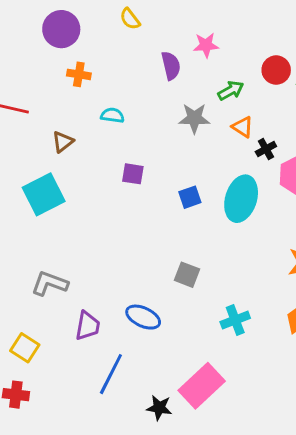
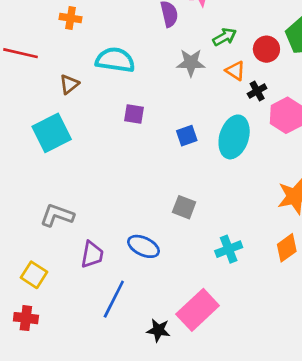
red circle: (276, 70) -> (266, 49), moved
orange cross: (79, 74) -> (71, 18), moved
cyan semicircle: (112, 115) -> (115, 60), size x1.8

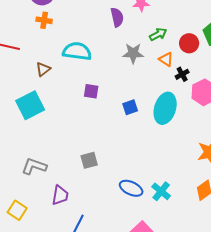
gray square: (184, 207) -> (89, 160), moved, turned -36
blue ellipse: (143, 246) -> (131, 188), moved
cyan cross: (229, 249) -> (161, 191), turned -30

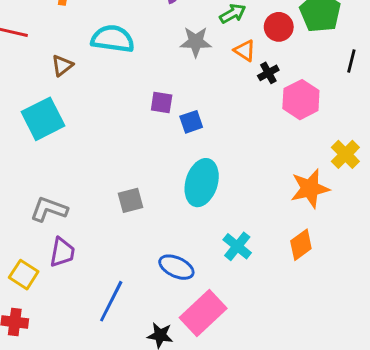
purple square: (91, 91) -> (162, 103), moved
cyan ellipse: (165, 108) -> (202, 183), moved
blue ellipse: (131, 188) -> (176, 267), moved
purple trapezoid: (60, 195) -> (62, 252), moved

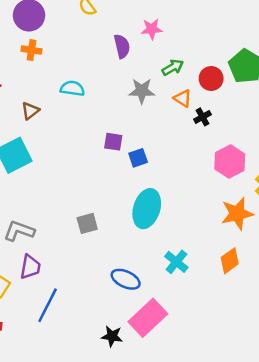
cyan semicircle: (113, 39) -> (72, 88), size x0.7
pink hexagon: (301, 100) -> (230, 162), moved
blue line: (111, 301) -> (48, 305), moved

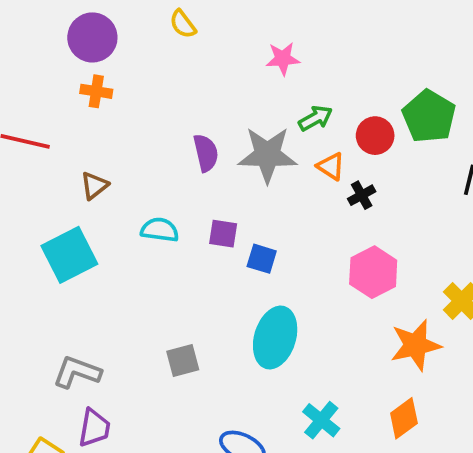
purple semicircle: (122, 46) -> (206, 153), moved
cyan semicircle: (72, 88) -> (160, 230), moved
gray star: (142, 91) -> (267, 155), size x1.4
blue square: (138, 158) -> (262, 259), turned 36
pink hexagon: (230, 162) -> (373, 272), moved

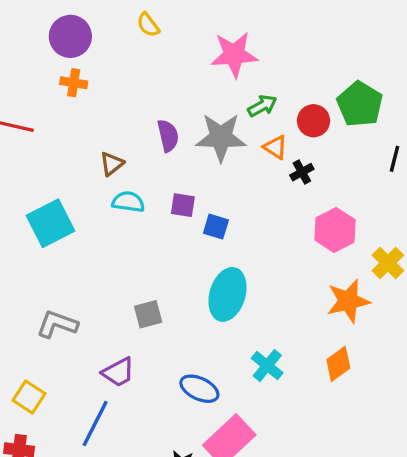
pink star: (283, 59) -> (234, 55), size x1.6
brown triangle: (94, 186) -> (112, 164), moved
pink hexagon: (373, 272) -> (335, 230), moved
purple trapezoid: (94, 428) -> (118, 372), moved, turned 52

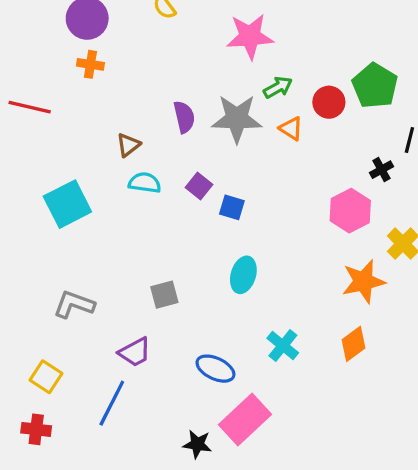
black cross: (302, 172) -> (381, 170), moved
purple square: (183, 205) -> (199, 186), turned 30
cyan ellipse: (227, 294) -> (243, 275), size x0.7

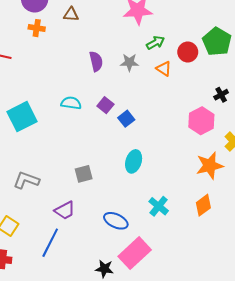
gray star: (237, 119) -> (129, 62), size x0.6
brown triangle: (128, 145) -> (71, 14), moved, turned 42
blue square: (232, 207) -> (126, 119), turned 35

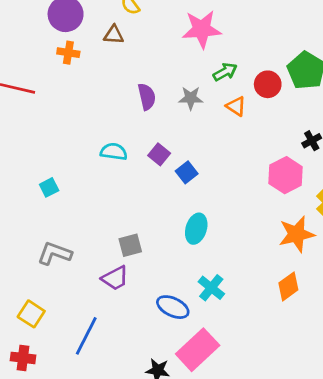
cyan square: (22, 117) -> (49, 187), moved, size x0.5
cyan cross: (159, 206) -> (211, 288), moved
purple trapezoid: (65, 210) -> (115, 278), moved

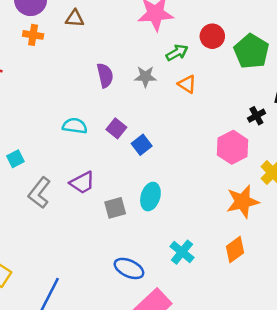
red circle: (268, 84) -> (212, 36), moved
gray square: (130, 245) -> (115, 208), moved
gray L-shape: (55, 253) -> (39, 193), moved, turned -72
purple trapezoid: (115, 278) -> (82, 183), moved
cyan cross: (211, 288) -> (182, 252), moved

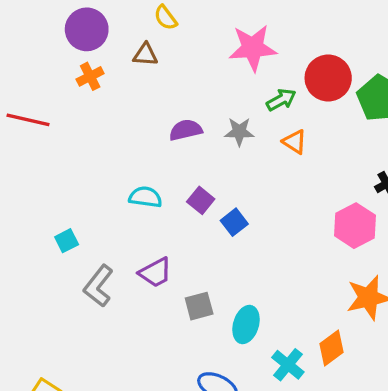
orange cross: (33, 35) -> (90, 76), turned -36
red circle: (212, 36) -> (328, 78), size x1.4
purple semicircle: (105, 75) -> (186, 130), turned -90
cyan ellipse: (150, 197) -> (246, 325), moved
orange diamond: (235, 250) -> (332, 348), moved

